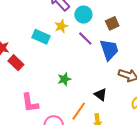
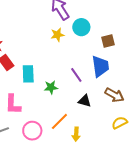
cyan rectangle: (41, 37) -> (28, 74), moved, turned 54
purple line: (85, 38) -> (76, 75), moved
black triangle: (101, 94) -> (85, 101), moved, turned -32

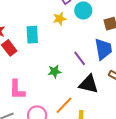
cyan rectangle: (28, 74) -> (32, 35), moved
black triangle: (85, 101) -> (89, 84), size x1.5

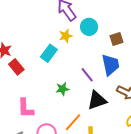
cyan rectangle: (32, 35) -> (49, 53), moved, turned 42
black triangle: (89, 84) -> (97, 100), turned -30

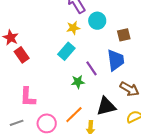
cyan rectangle: (49, 53) -> (66, 51), moved
green star: (62, 89) -> (78, 82), moved
black triangle: (97, 100) -> (106, 106), moved

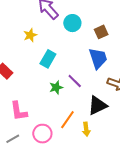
yellow star: (73, 28) -> (30, 35), moved
purple line: (92, 68) -> (75, 81), moved
green star: (78, 82) -> (56, 87), moved

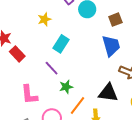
purple line: (75, 81) -> (52, 68), moved
green star: (56, 87) -> (66, 87), moved
black triangle: (97, 105) -> (108, 93), turned 30

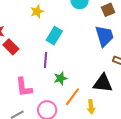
purple line: (52, 68) -> (46, 60), turned 49

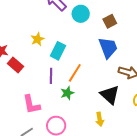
yellow star: (37, 11) -> (37, 39), moved
black triangle: (103, 83) -> (110, 95), turned 40
orange line: (72, 97) -> (75, 73), moved

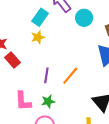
cyan rectangle: (58, 51) -> (40, 17), moved
green star: (67, 93) -> (48, 101), moved

